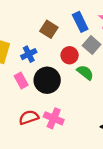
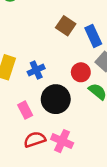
brown square: (49, 29) -> (66, 26), moved
pink rectangle: (21, 81) -> (25, 110), moved

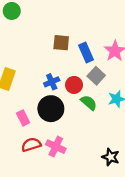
brown square: (66, 26) -> (61, 43), turned -30
blue cross: (36, 70) -> (52, 82), moved

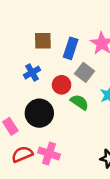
blue rectangle: (86, 52) -> (71, 48), turned 48
blue cross: (52, 82) -> (32, 72), moved

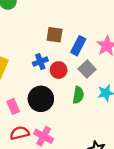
red circle: (62, 85) -> (59, 70), moved
green semicircle: (80, 102) -> (78, 95), turned 56

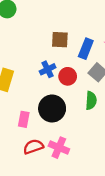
pink rectangle: (13, 106) -> (24, 119), turned 40

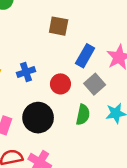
brown square: (60, 40) -> (59, 26), moved
blue cross: (48, 69) -> (26, 72), moved

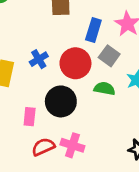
red circle: (60, 84) -> (75, 63), size x1.5
green semicircle: (83, 115) -> (104, 89), turned -78

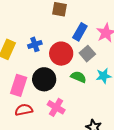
pink rectangle: (30, 117) -> (19, 85), size x1.5
pink cross: (72, 145) -> (56, 107), moved

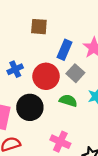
pink cross: (56, 107) -> (60, 142), moved

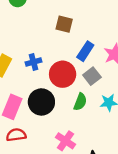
green semicircle: (68, 101) -> (80, 102), turned 84

